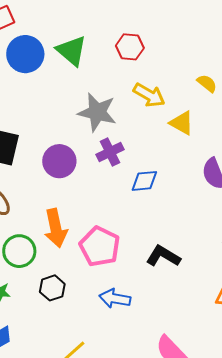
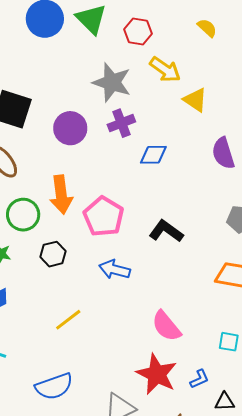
red hexagon: (130, 47) -> (138, 32), moved
yellow semicircle: (207, 83) -> (207, 28), moved

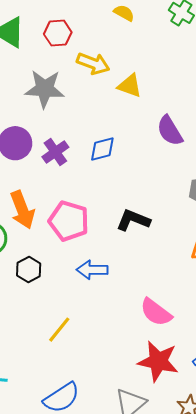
purple cross: (121, 123) -> (55, 152), moved

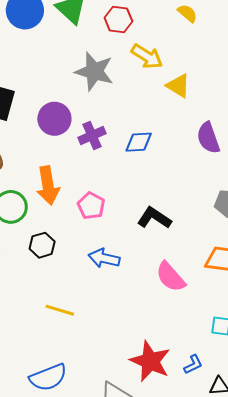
pink pentagon: (69, 221) -> (91, 206), size x0.7
pink semicircle: (156, 312) -> (171, 277), moved
yellow line: (59, 330) -> (60, 310), turned 56

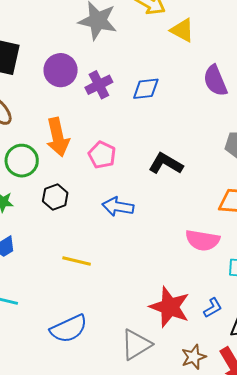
pink semicircle: (171, 277) -> (203, 240), moved, turned -36

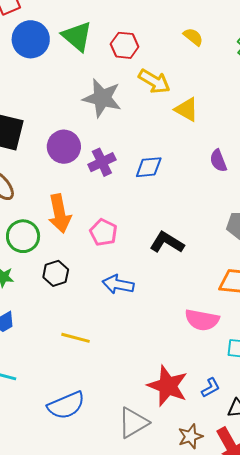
purple semicircle: (215, 81) -> (218, 161), size x0.7

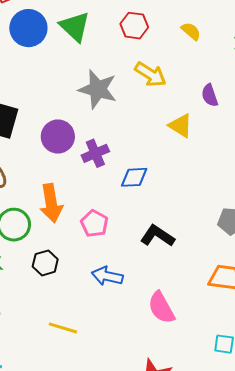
red hexagon: (125, 45) -> (134, 26), moved
yellow triangle: (187, 109) -> (181, 126), moved
purple semicircle: (218, 161) -> (210, 95), moved
blue diamond: (149, 167) -> (134, 177), moved
pink semicircle: (202, 320) -> (161, 308), moved, turned 48

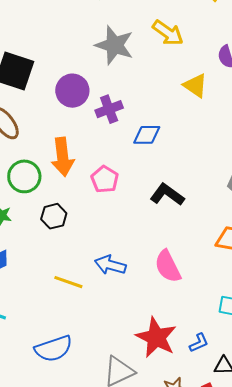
blue arrow: (107, 276) -> (110, 265), moved

